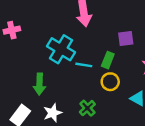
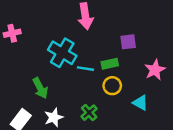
green rectangle: (108, 60) -> (110, 64), turned 56
green arrow: (39, 84) -> (40, 88), turned -30

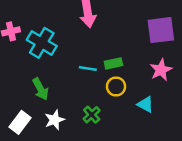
purple square: (128, 42) -> (161, 30), moved, size x1.6
cyan cross: (62, 53) -> (42, 43), moved

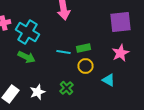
green arrow: (40, 89) -> (26, 57), moved, turned -36

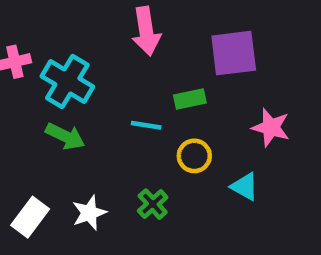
purple square: (120, 22) -> (234, 53), moved
green rectangle: (84, 48) -> (190, 99), moved
pink star: (120, 53) -> (271, 127), turned -30

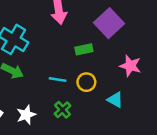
purple square: (234, 53) -> (109, 23), turned -36
cyan line: (146, 125) -> (58, 80), moved

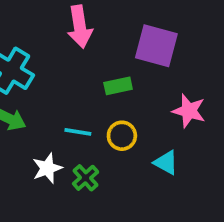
purple square: (109, 23) -> (156, 46), turned -32
white star: (26, 115) -> (47, 168), moved

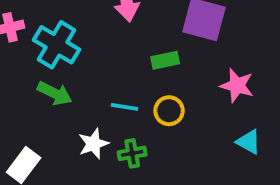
cyan triangle: (166, 163) -> (249, 142), moved
green cross: (86, 178) -> (132, 153), turned 32

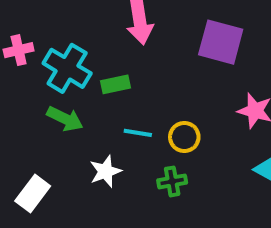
green rectangle: (165, 60) -> (116, 84), moved
green cross: (132, 153) -> (172, 181), moved

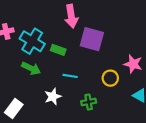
purple square: (221, 42) -> (92, 39), moved
green rectangle: (116, 84) -> (58, 50), turned 32
yellow circle: (184, 137) -> (110, 78), moved

